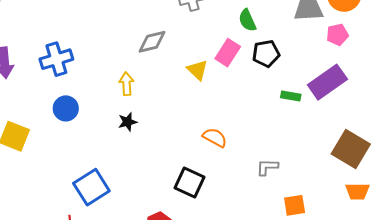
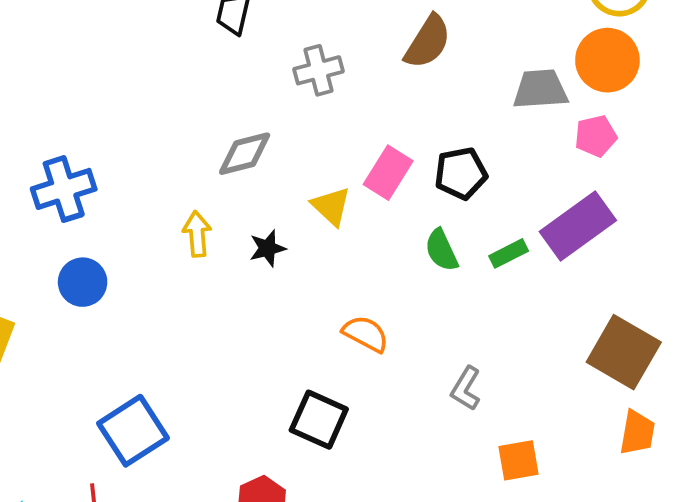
green semicircle: (247, 20) -> (441, 250), moved
green rectangle: (291, 96) -> (509, 253), turned -36
black star: (128, 122) -> (267, 248), moved
gray L-shape: (267, 167) -> (466, 388), turned -60
orange trapezoid: (357, 191) -> (637, 433), turned -80

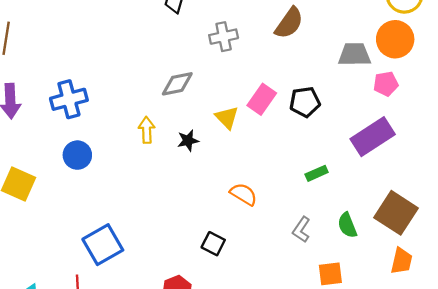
green semicircle: (441, 250) -> (347, 225), moved
green rectangle: (509, 253) -> (317, 173), moved
black square: (319, 420) -> (213, 244), size x0.7

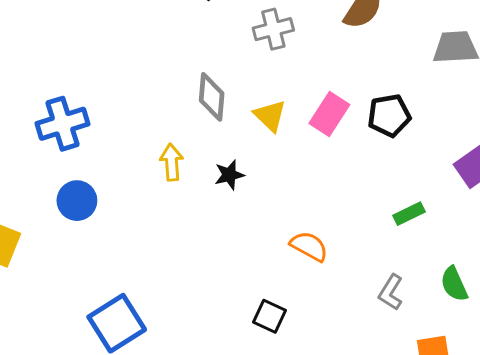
gray diamond: (177, 84) -> (212, 97), turned -72
yellow triangle: (227, 118) -> (270, 116), moved

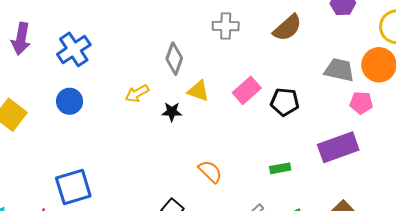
yellow triangle: (270, 116) -> (198, 91), moved, turned -40
blue cross: (62, 124) -> (74, 49), turned -32
yellow arrow: (172, 162) -> (137, 93), turned -130

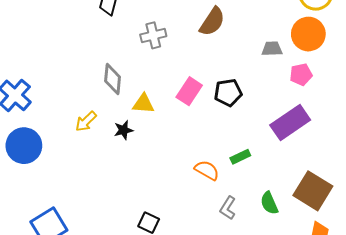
gray trapezoid: (339, 70) -> (272, 49), size x0.7
blue circle: (70, 101) -> (24, 146), size x1.4
orange semicircle: (210, 172) -> (207, 170), moved

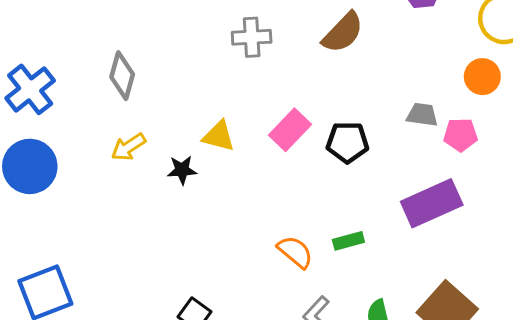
orange circle: (308, 34) -> (482, 77), size x0.7
gray trapezoid: (272, 49) -> (422, 115), moved
gray diamond: (113, 79) -> (122, 76), moved

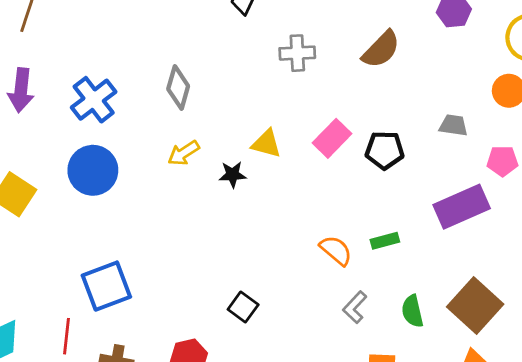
pink pentagon: (461, 135) -> (502, 161), moved

